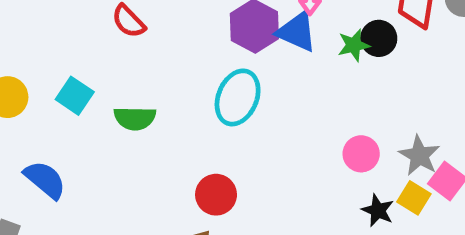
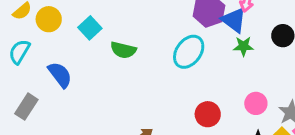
green star: (354, 45) -> (243, 46), moved
red circle: (216, 195) -> (208, 114), moved

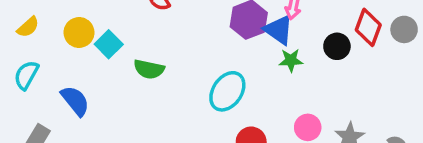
yellow circle: (49, 19) -> (79, 32), moved
cyan ellipse: (189, 52) -> (227, 91), moved

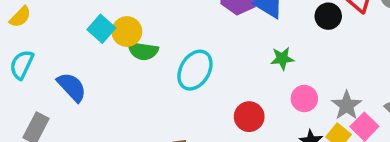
yellow circle: (79, 32) -> (127, 32), moved
green star: (291, 60) -> (282, 58), moved
cyan ellipse: (227, 91) -> (195, 70), moved

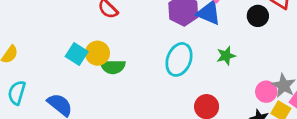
cyan ellipse: (195, 70) -> (179, 59), moved
pink circle: (304, 99) -> (266, 92), moved

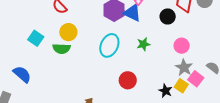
yellow circle: (97, 53) -> (68, 32), moved
pink circle: (266, 92) -> (182, 46), moved

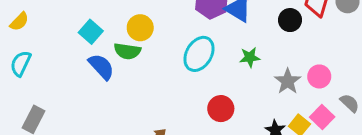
pink circle: (182, 46) -> (319, 76), moved
gray star: (184, 68) -> (288, 81), moved
blue semicircle: (22, 74) -> (101, 67), moved

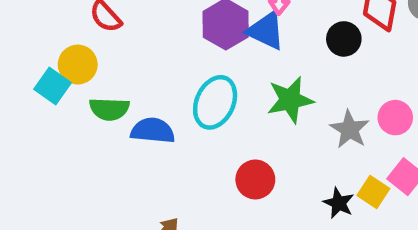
yellow circle: (140, 28) -> (78, 65), moved
green star: (250, 57) -> (290, 100), size x1.5
blue semicircle: (101, 67) -> (153, 131), moved, turned -36

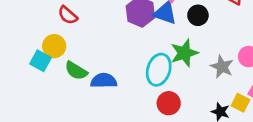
black circle: (344, 39) -> (198, 15), moved
cyan ellipse: (215, 102) -> (159, 70), moved
green semicircle: (109, 109) -> (76, 71), turned 35

